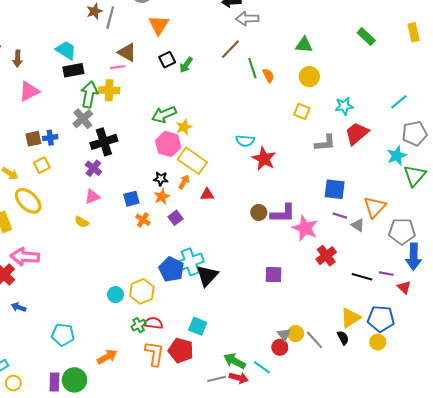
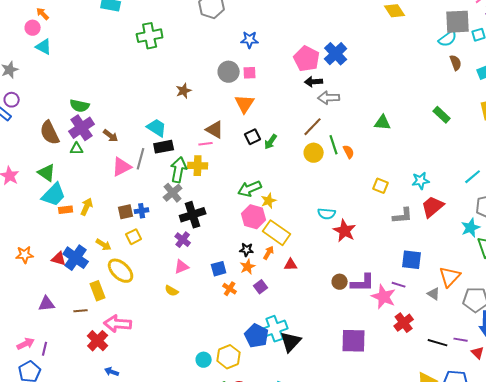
gray line: (110, 18) -> (141, 159), moved
brown arrow: (18, 59) -> (111, 136), turned -56
yellow circle: (309, 77) -> (314, 153), moved
purple line: (340, 216) -> (399, 285), moved
purple square: (273, 275) -> (354, 341), size x1.5

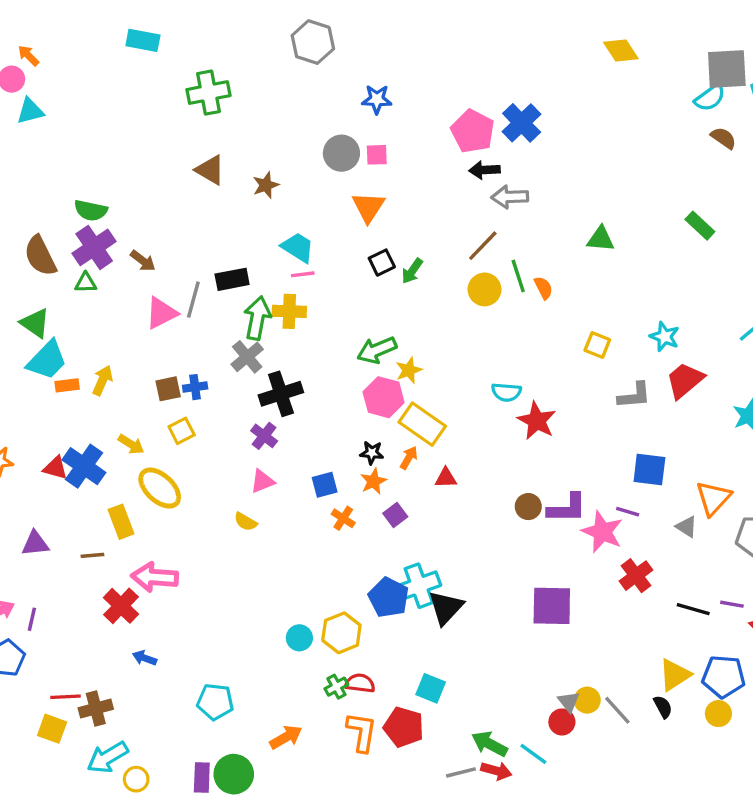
cyan triangle: (44, 47) -> (30, 111), turned -42
brown semicircle: (456, 63) -> (723, 138), turned -35
cyan trapezoid: (157, 128) -> (298, 247), moved
brown triangle: (215, 130) -> (210, 170), moved
cyan star: (421, 181) -> (665, 337), turned 30

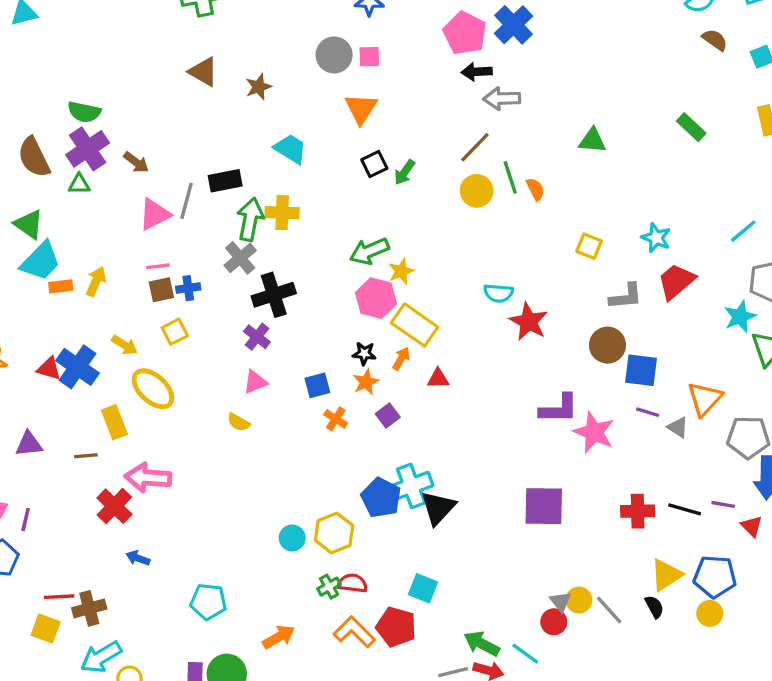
pink line: (303, 274) -> (158, 266), moved
brown circle: (528, 507) -> (607, 345), moved, size x1.4
purple line: (628, 512) -> (648, 412), moved
red cross: (636, 576) -> (638, 511), moved, turned 36
orange L-shape: (362, 732) -> (354, 632), turned -54

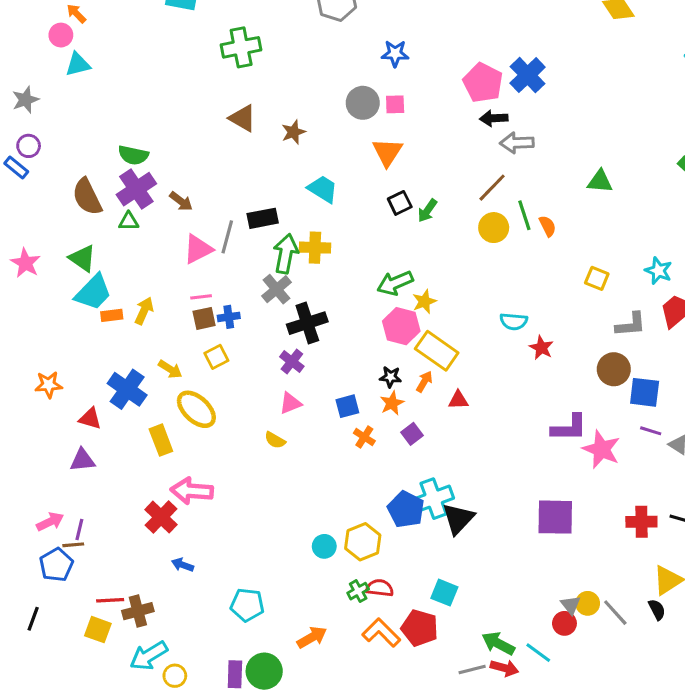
red star: (529, 322) -> (541, 348), size x0.7
red triangle: (49, 369) -> (90, 419), moved
brown line: (86, 456) -> (73, 545), moved

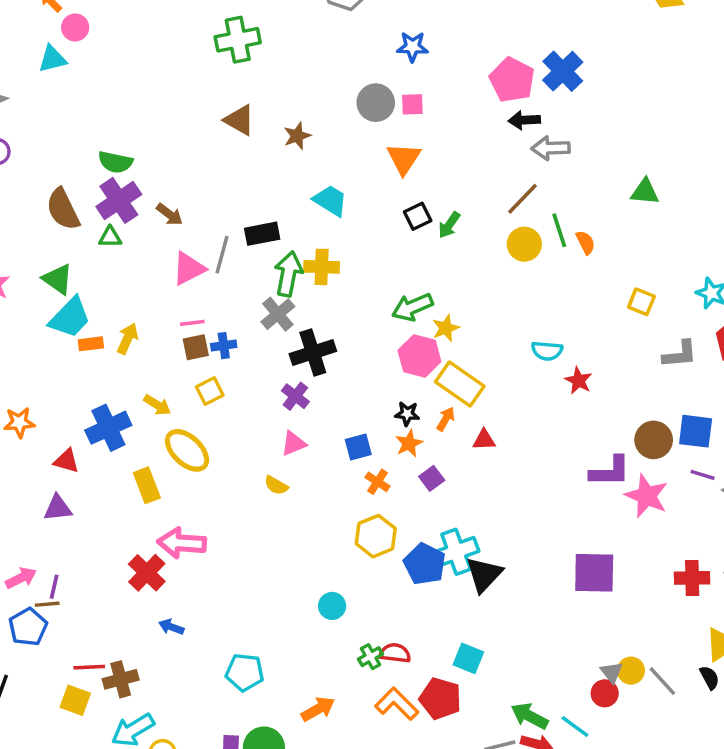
pink circle: (61, 35) -> (75, 27), moved
brown circle: (614, 369) -> (654, 440), moved
blue cross: (127, 389) -> (108, 428), turned 30
yellow hexagon: (363, 542) -> (376, 536), moved

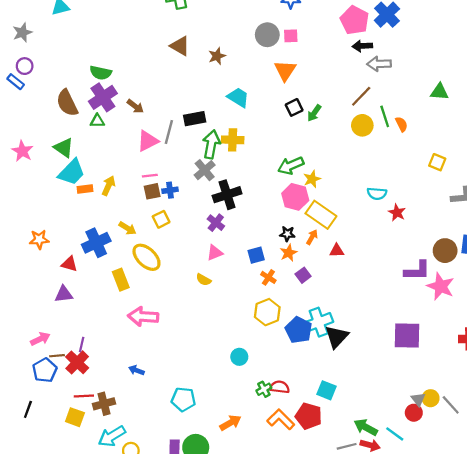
red cross: (147, 573) -> (77, 362), moved
purple line: (54, 587) -> (82, 345), moved

